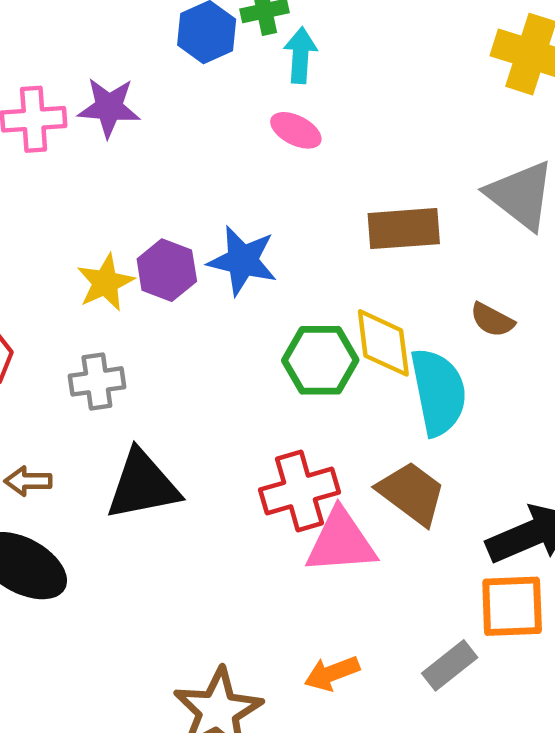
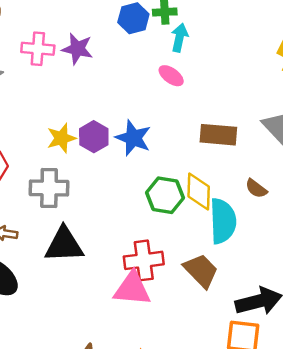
gray cross: (97, 381) -> (49, 188), size x1.4
pink triangle: (341, 542) -> (132, 289), moved

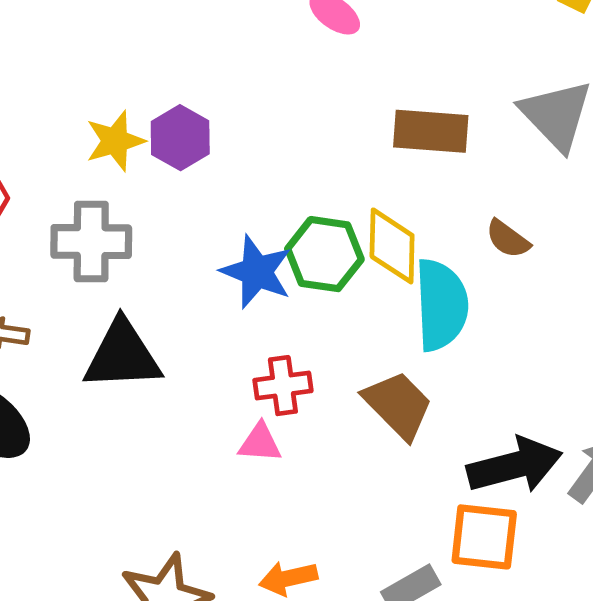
blue star: (133, 138) -> (257, 272), moved
red cross: (144, 260) -> (283, 386), size x0.7
pink triangle: (132, 289) -> (260, 443), size x0.6

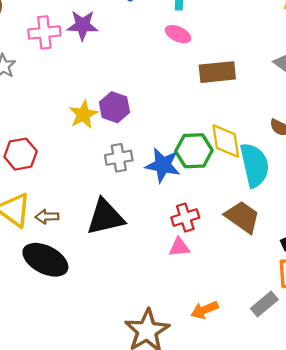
brown rectangle: (431, 131) -> (217, 72), moved
gray cross: (91, 242) -> (119, 158), moved, size x0.7

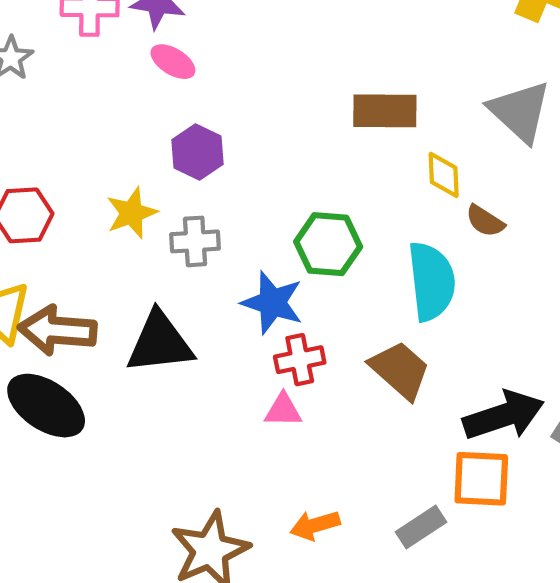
pink ellipse: (178, 34) -> (173, 62), moved
yellow star: (83, 114) -> (132, 213), moved
yellow diamond: (226, 141) -> (444, 175), moved, size x0.7
blue star: (163, 165) -> (272, 303), moved
brown arrow: (47, 217) -> (57, 330), size x1.8

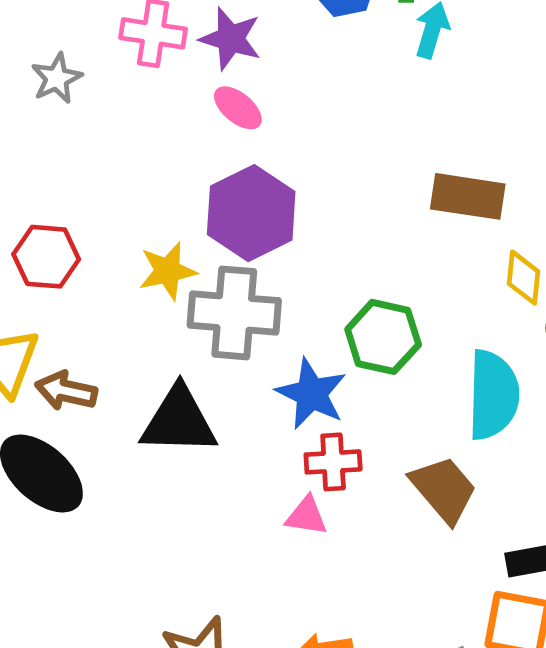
purple hexagon: (198, 152) -> (251, 213), size x1.5
gray cross: (195, 241) -> (234, 313), size x1.6
brown arrow: (57, 330) -> (66, 391), size x0.7

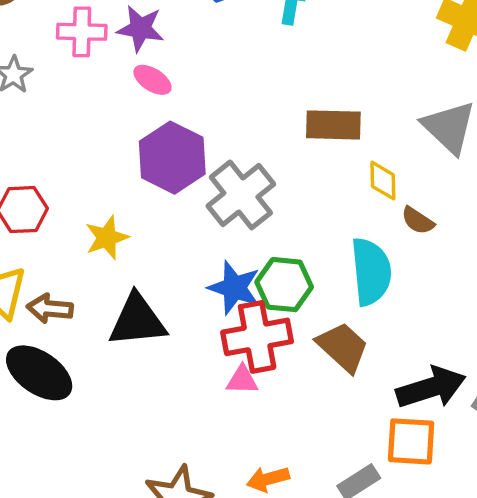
yellow star: (168, 271) -> (107, 238), moved
gray cross: (234, 313) -> (241, 195), moved, turned -36
green hexagon: (383, 337) -> (284, 285), moved
red cross: (333, 462) -> (257, 337), size x1.6

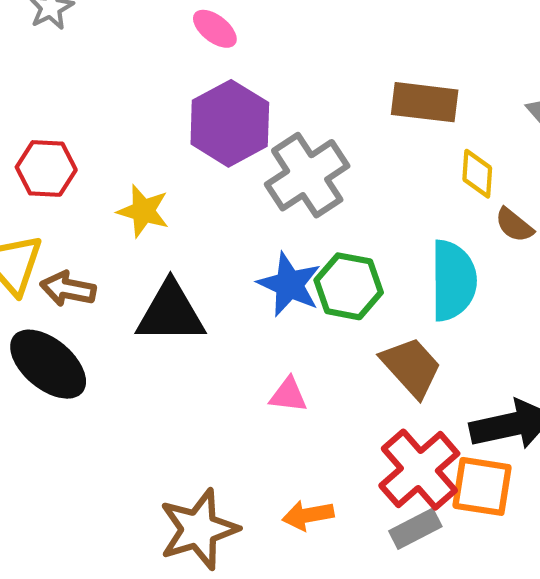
yellow star: (107, 238) -> (143, 211), turned 30
red cross: (257, 337) -> (419, 470), moved, turned -36

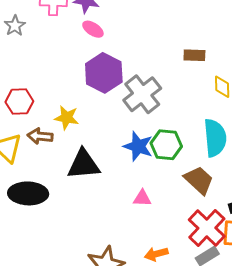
brown rectangle: (425, 102) -> (194, 55), size x0.7
brown arrow: (68, 289) -> (40, 136), moved
black ellipse: (48, 364) -> (28, 193), turned -33

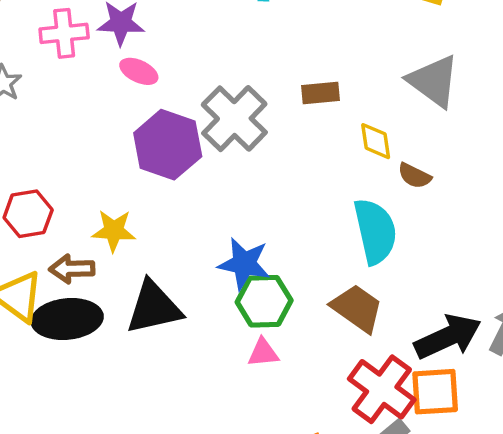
gray cross: (142, 94) -> (234, 119), moved
green hexagon: (166, 145) -> (264, 301), moved
black ellipse: (28, 193) -> (67, 319), moved

